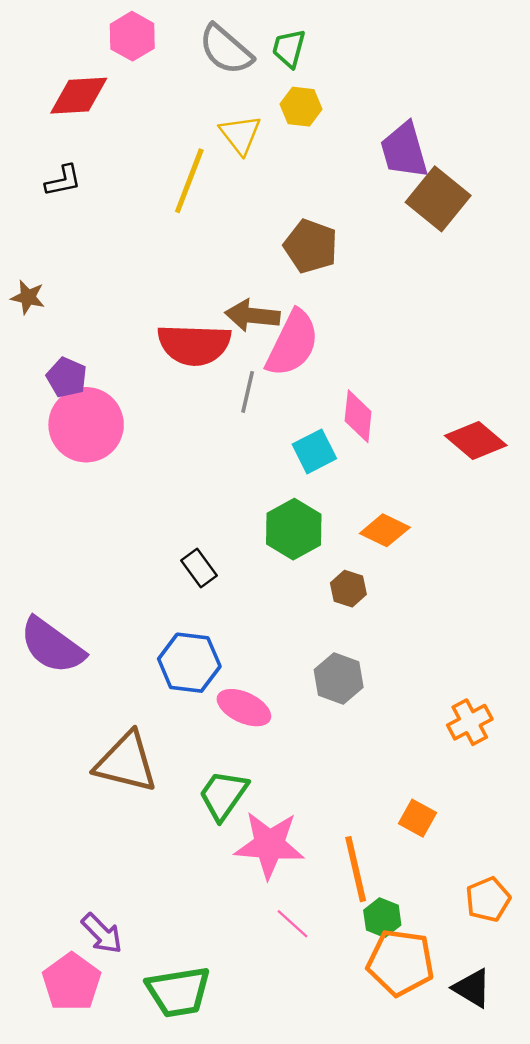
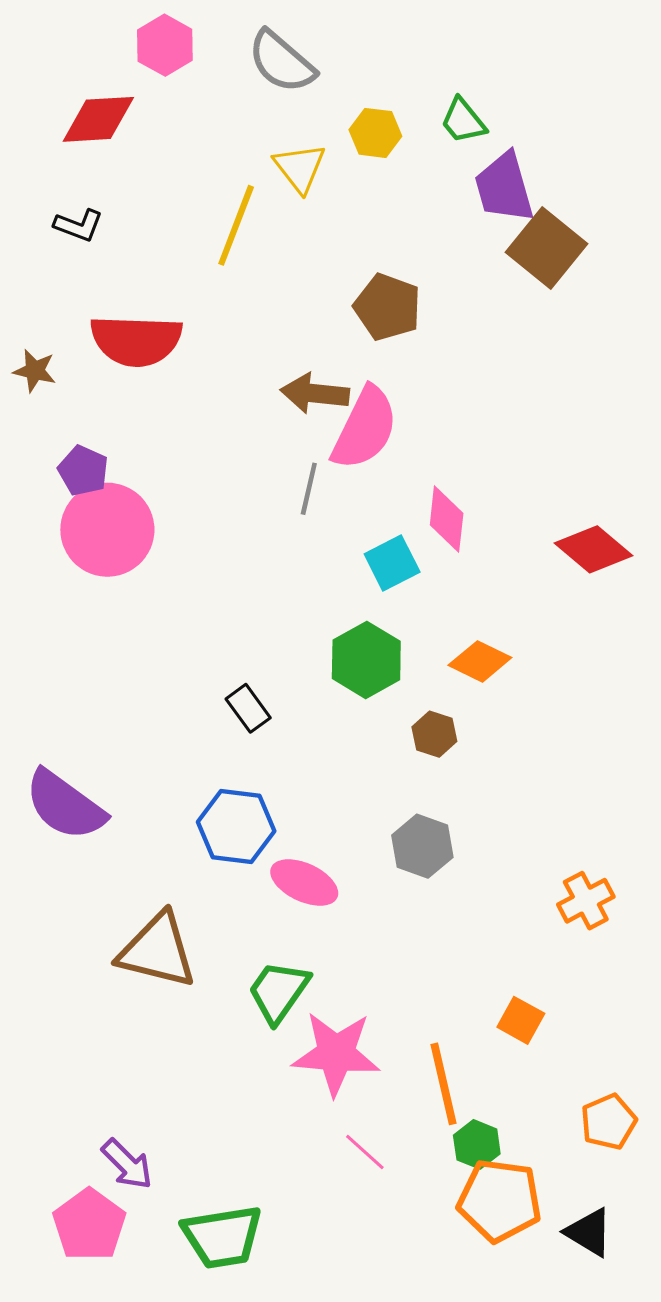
green trapezoid: (289, 48) -> (463, 121), moved, turned -54
black L-shape: (63, 181) -> (79, 225), turned 33
red semicircle: (194, 345) -> (136, 340), moved

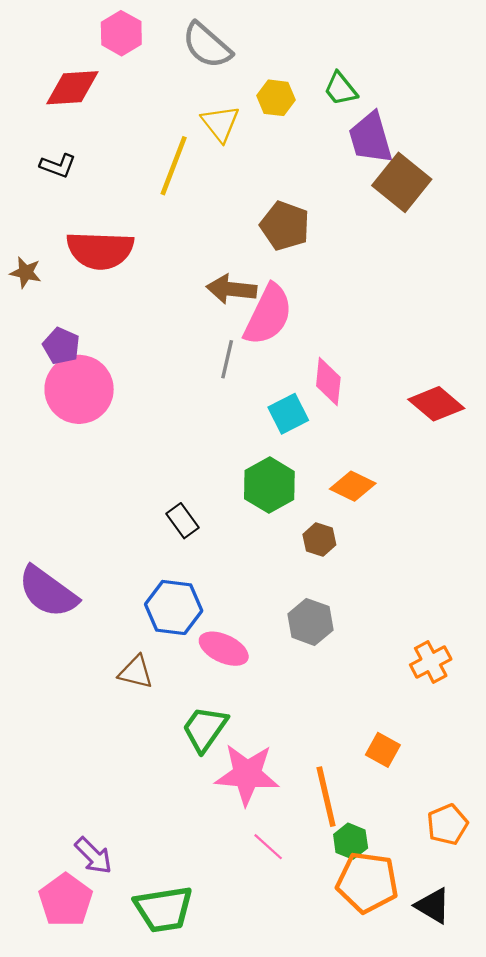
brown triangle: (157, 951) -> (136, 672), moved, size x0.6

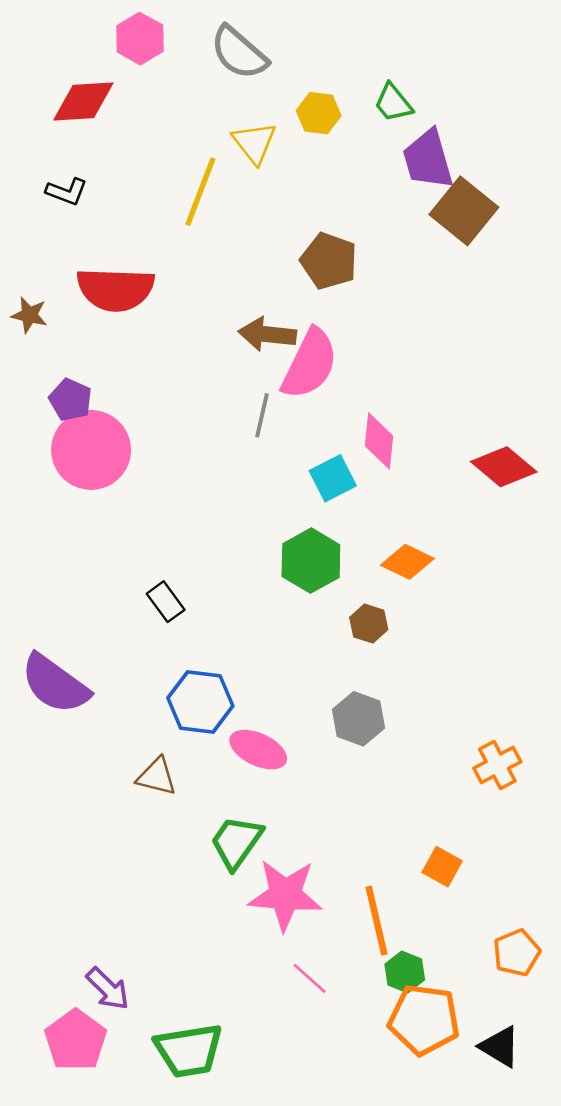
black rectangle: (183, 521) -> (166, 602), moved

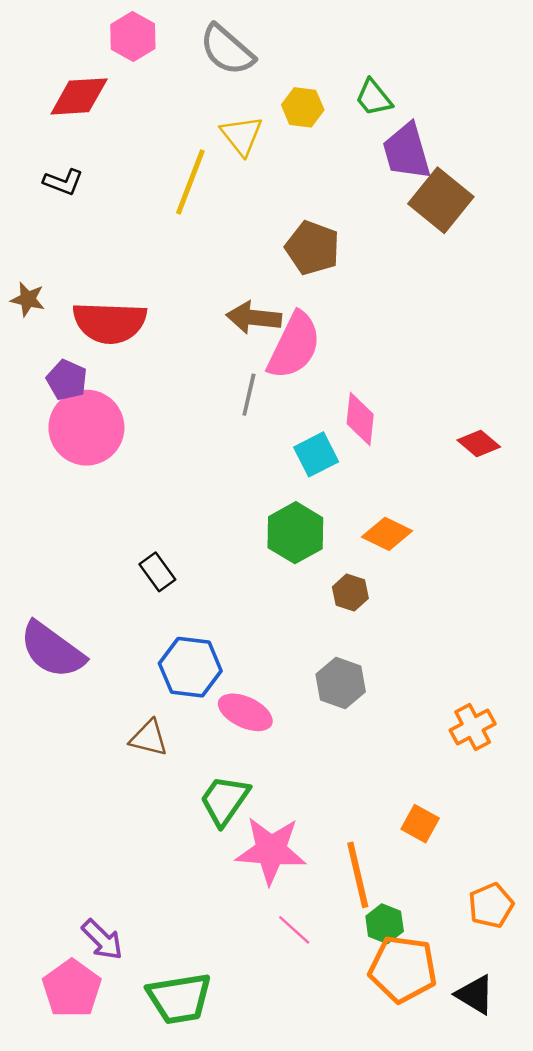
red semicircle: (115, 289) -> (110, 322), moved
red diamond: (504, 467) -> (479, 443), size x0.7

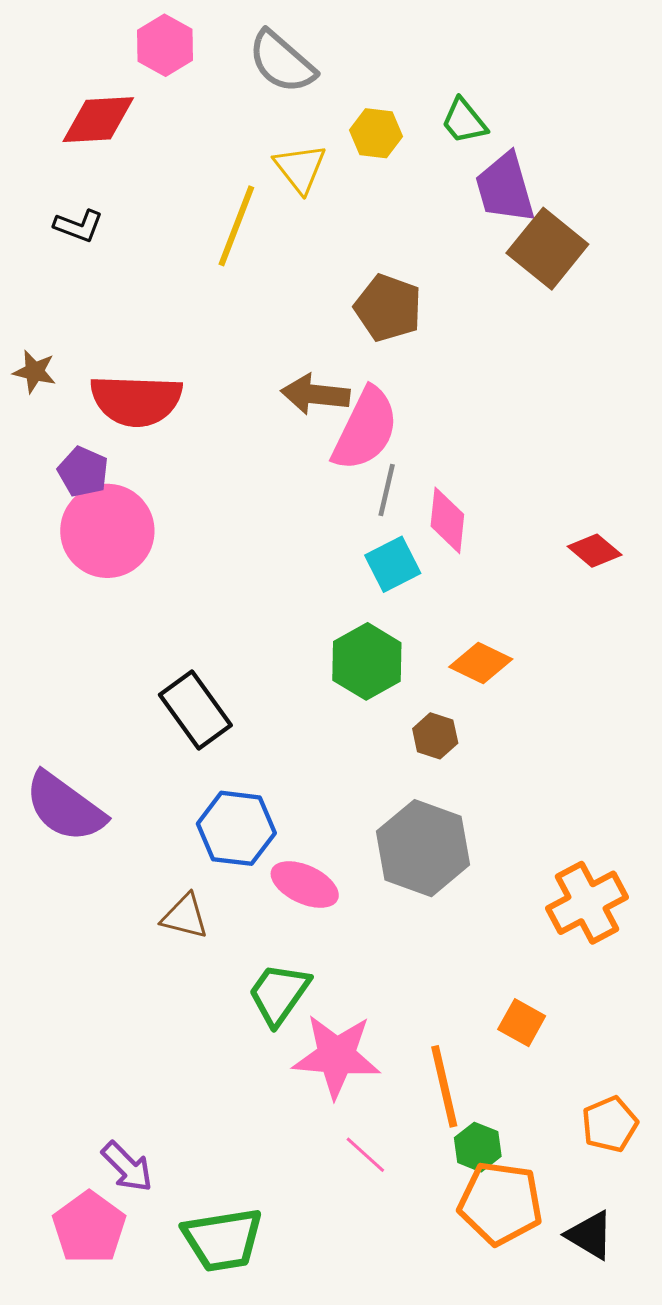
gray line: (249, 395) -> (387, 490), moved
black rectangle: (157, 572) -> (195, 710), size x1.6
gray hexagon: (341, 683) -> (423, 848), size x1.5
orange cross: (473, 727) -> (587, 903), size x1.4

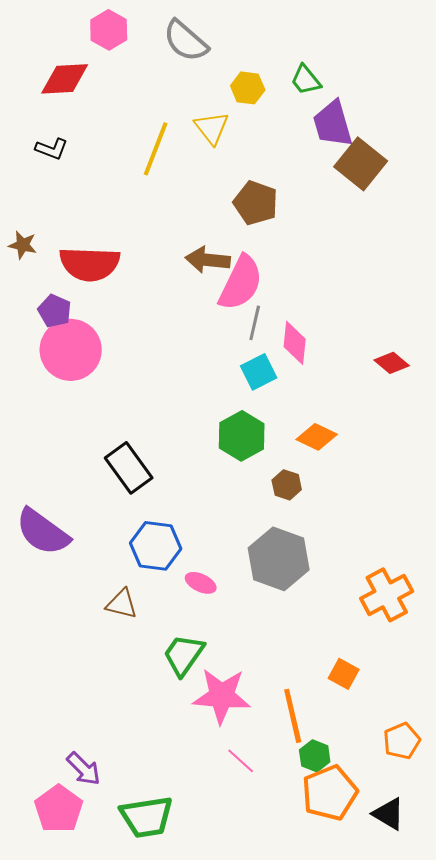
yellow triangle: (300, 168) -> (212, 128), moved
pink ellipse: (305, 885) -> (201, 583), size x0.7
orange pentagon: (500, 1203) -> (330, 793), turned -30

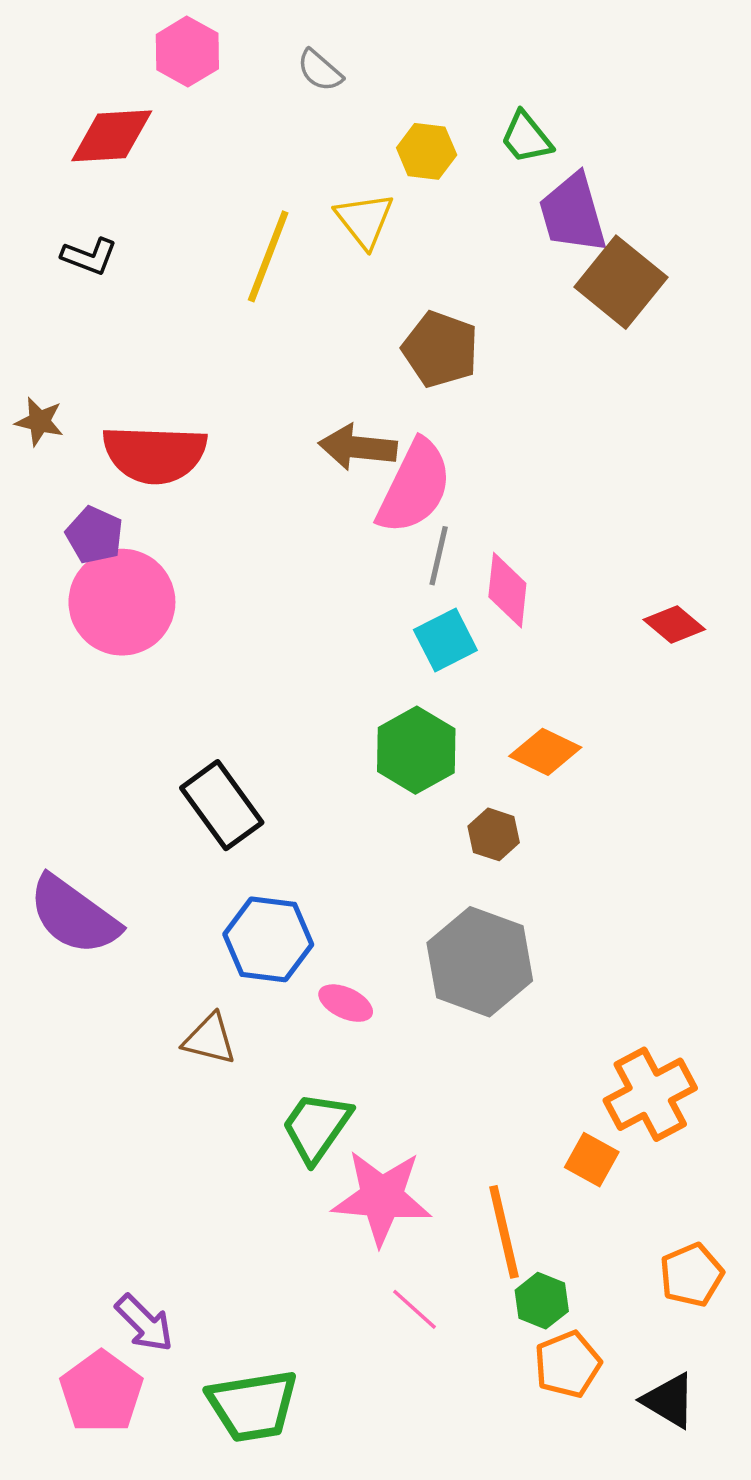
gray semicircle: (186, 41) -> (320, 70), size x0.6
orange cross: (387, 595) -> (650, 1094), moved
orange pentagon: (330, 793) -> (568, 1364), size x0.7

